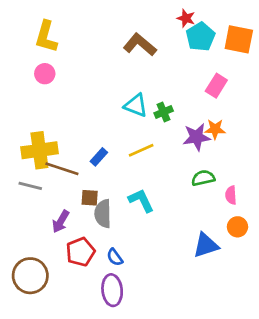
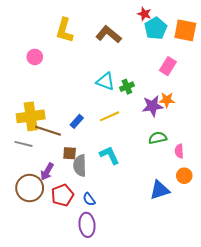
yellow L-shape: (46, 37) -> (64, 30), moved
brown circle: (30, 276) -> (30, 188), moved

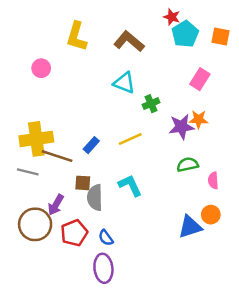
orange square: (185, 30) -> (221, 36), size x0.7
cyan triangle: (105, 82) -> (124, 83), moved
orange circle: (184, 176) -> (211, 215), moved

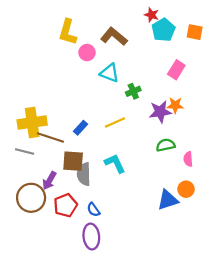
pink circle: (41, 68) -> (87, 53), moved
brown square: (83, 183) -> (73, 161), size x1.5

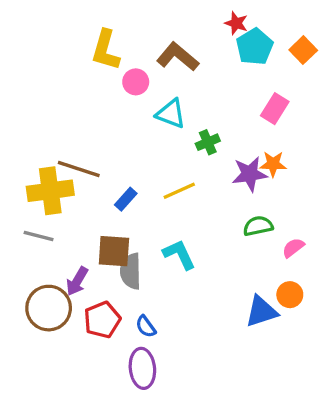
orange square: (195, 32) -> (303, 50), turned 35
brown line: (50, 138) -> (79, 169), moved
pink semicircle: (188, 159) -> (293, 248), turned 56

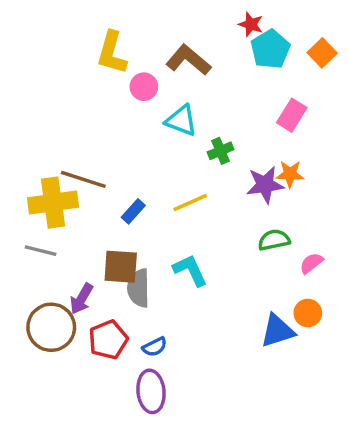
blue semicircle: (146, 326) -> (155, 347), turned -80

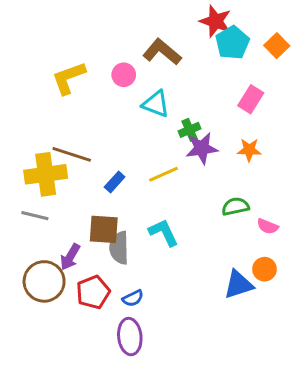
red star: (251, 24) -> (216, 21), size x1.5
yellow L-shape: (112, 53) -> (69, 78), moved, turned 54
purple star: (265, 185) -> (202, 148), moved
pink semicircle: (311, 263) -> (268, 226), turned -120

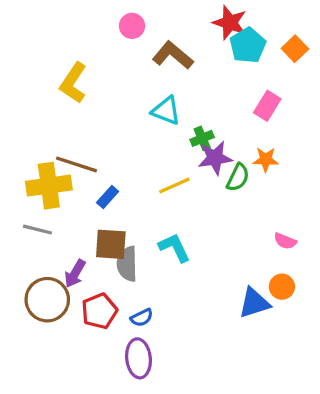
pink circle: (124, 75) -> (132, 26), moved
yellow L-shape: (69, 78) -> (73, 83), turned -36
blue rectangle: (115, 182) -> (108, 197), moved
green semicircle: (235, 206) -> (238, 177), moved, turned 128

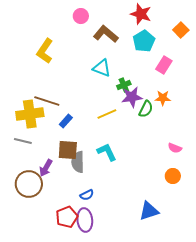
cyan pentagon: (248, 45) -> (144, 41), moved
blue triangle: (254, 303) -> (149, 211), moved
red pentagon: (99, 311) -> (67, 217), moved

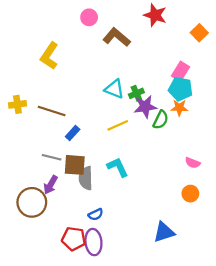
cyan pentagon: (144, 41) -> (180, 89), moved, turned -30
cyan triangle: (102, 68) -> (114, 89), moved
yellow cross: (30, 114) -> (17, 104), moved, size x0.6
gray line: (23, 141) -> (52, 157), moved
red pentagon: (67, 217) -> (74, 239), turned 30

